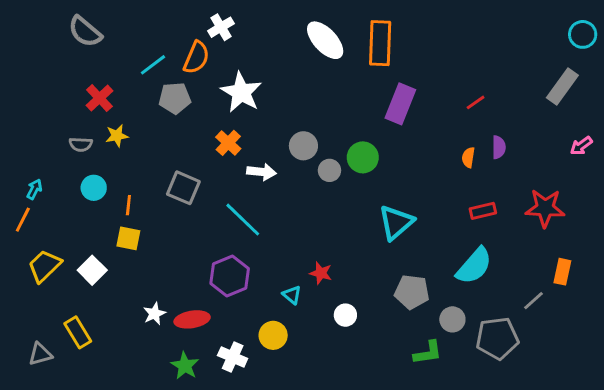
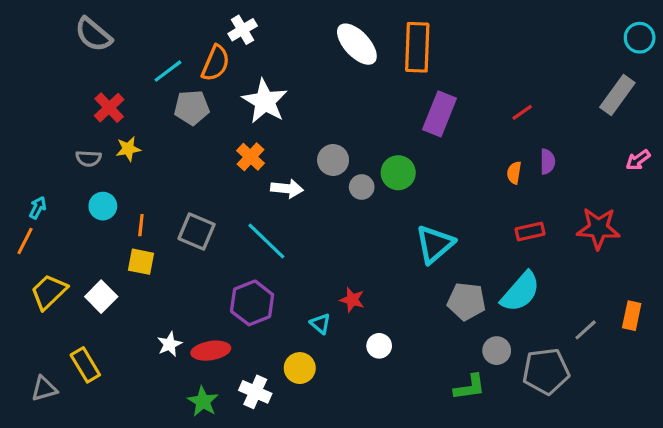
gray square: (183, 188) -> (197, 231), moved
orange rectangle: (562, 272) -> (632, 316), moved
gray pentagon: (412, 292) -> (466, 301), moved

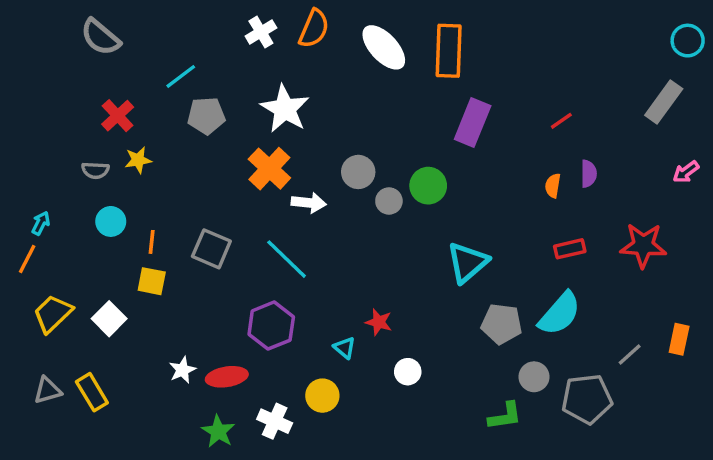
orange semicircle: (216, 63) -> (314, 29), moved
orange cross: (251, 157) -> (269, 169), size x1.4
gray triangle: (44, 389) -> (48, 390), moved

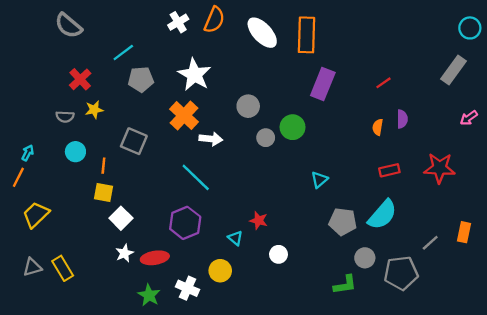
gray circle: (358, 172) -> (248, 106), moved
gray square: (211, 249) -> (134, 141), moved
cyan triangle: (467, 262) -> (319, 180), size x0.6
white square: (109, 319) -> (121, 218), moved

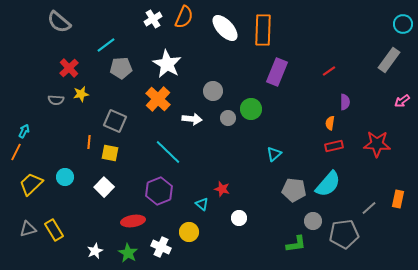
orange semicircle: (378, 127) -> (330, 123), moved
white arrow: (211, 139) -> (192, 119), moved
cyan circle: (75, 152) -> (65, 177), moved
yellow square: (103, 193) -> (110, 153), moved
white star: (124, 253) -> (95, 251), moved

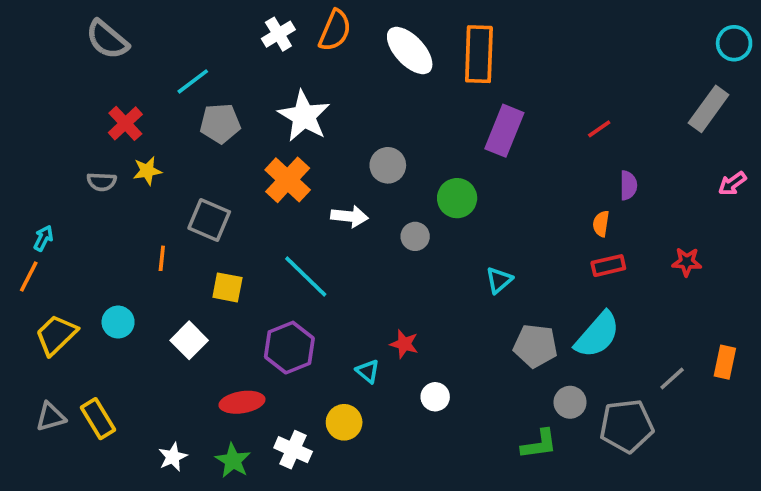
gray circle: (228, 118) -> (415, 236), moved
red star: (377, 144) -> (687, 262), size x0.6
yellow square: (110, 153) -> (227, 287), moved

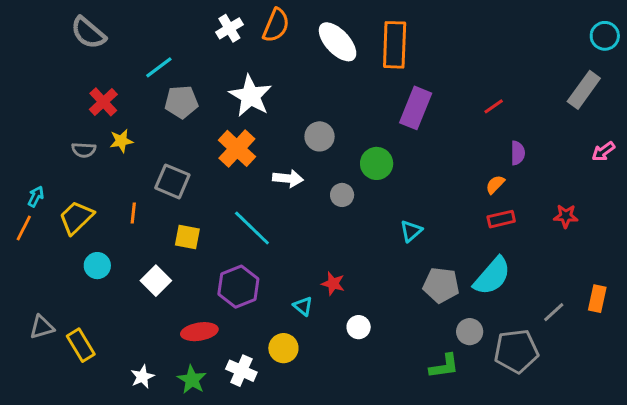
orange semicircle: (601, 224) -> (495, 184), turned 35
yellow trapezoid: (56, 335) -> (76, 218), moved
gray triangle: (51, 417) -> (42, 327), moved

